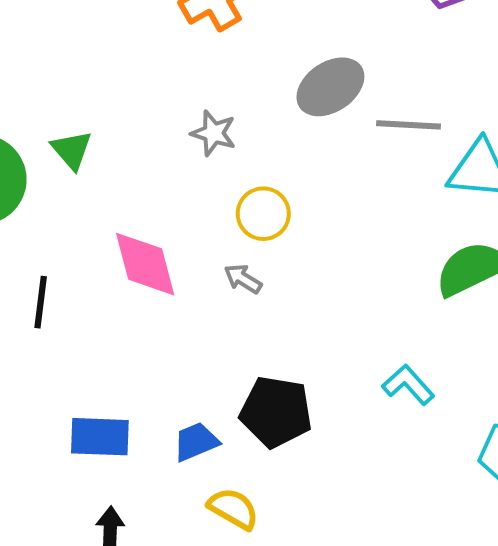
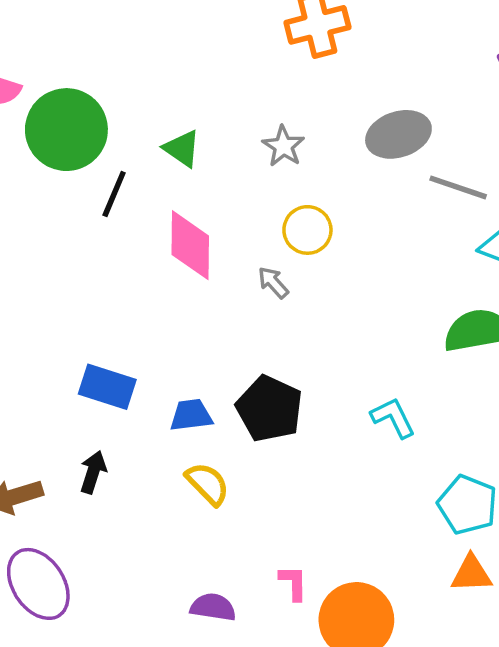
green triangle: (72, 150) -> (182, 149), moved, turned -30
black line: (41, 302) -> (114, 194), moved

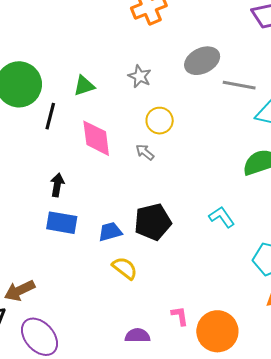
green triangle: (182, 149) -> (84, 86), turned -45
black pentagon: (269, 409) -> (153, 222), turned -30
black arrow: (93, 472) -> (57, 185), moved

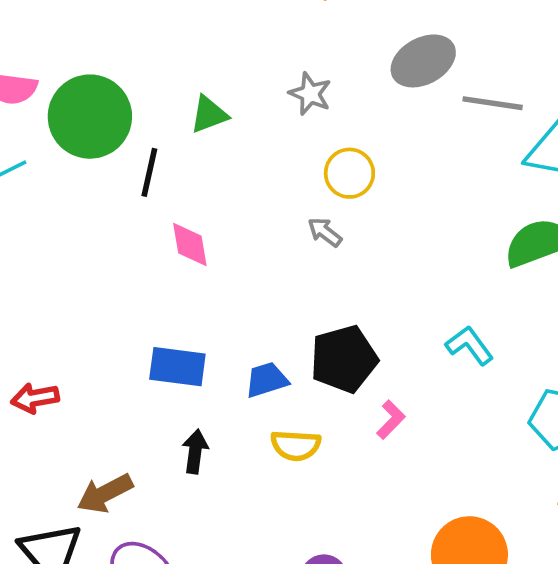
pink diamond: (96, 138) -> (190, 245), moved, size x0.7
black arrow: (57, 185) -> (195, 451), moved
yellow semicircle: (125, 268) -> (296, 445), turned 148
pink L-shape: (180, 316) -> (391, 420), moved, turned 55

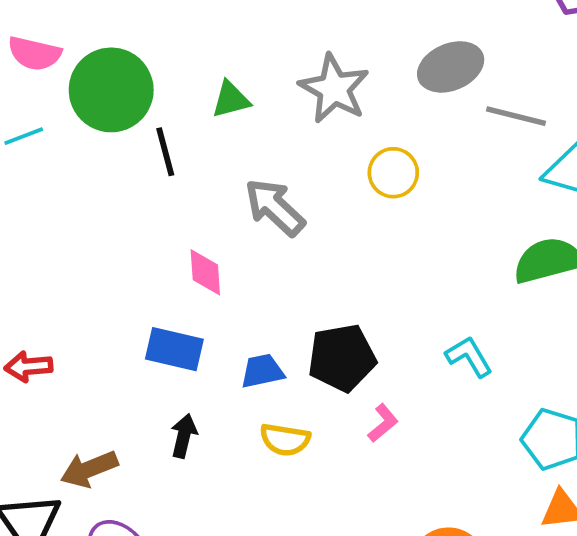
gray star: (310, 94) -> (334, 89), size x1.6
black line: (149, 172) -> (165, 152), turned -33
yellow circle: (349, 173) -> (393, 173), moved
gray arrow: (325, 232) -> (275, 207), moved, size x1.8
pink diamond: (190, 245) -> (205, 272), moved

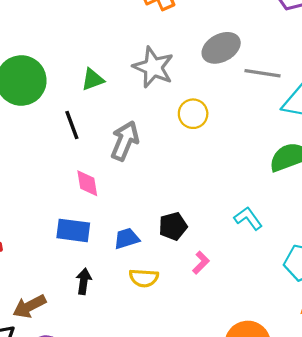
black line: (165, 152) -> (72, 125), moved
gray arrow: (275, 207) -> (125, 141), turned 75
black pentagon: (342, 358) -> (173, 226), size x0.7

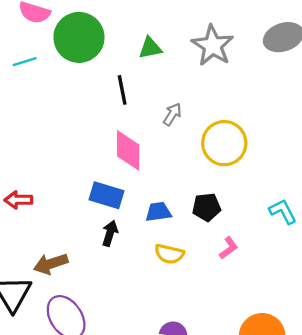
yellow circle: (193, 114) -> (224, 143), moved, size x1.5
gray arrow: (125, 141) -> (172, 114), size x0.6
pink diamond: (87, 183) -> (128, 150), size x1.4
black arrow: (84, 281) -> (110, 233), moved

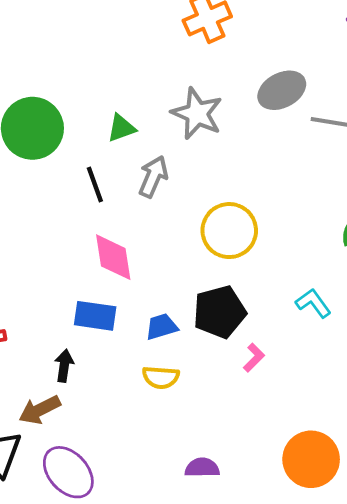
gray arrow: (172, 114) -> (153, 177), moved, size x1.4
black pentagon: (207, 207) -> (219, 312), size x1.5
black arrow: (110, 233) -> (64, 366), moved
yellow semicircle: (169, 254) -> (161, 377), moved

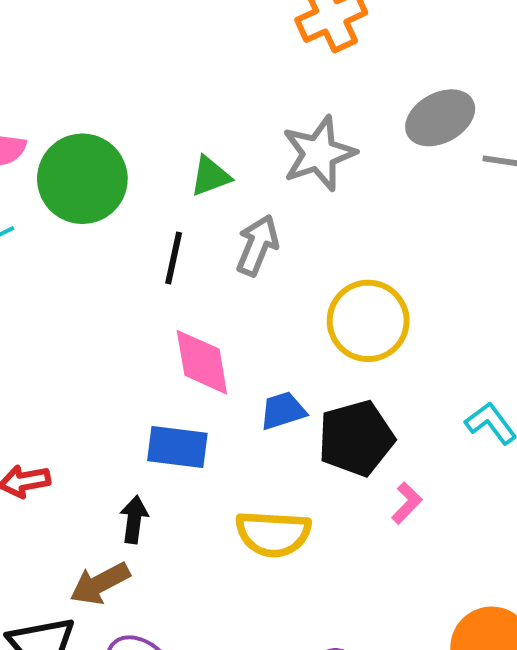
gray star: (197, 114) -> (319, 153), turned 30
black line: (95, 184) -> (174, 258), turned 33
blue trapezoid: (162, 327) -> (283, 411), moved
yellow semicircle: (161, 377) -> (273, 534), size x1.4

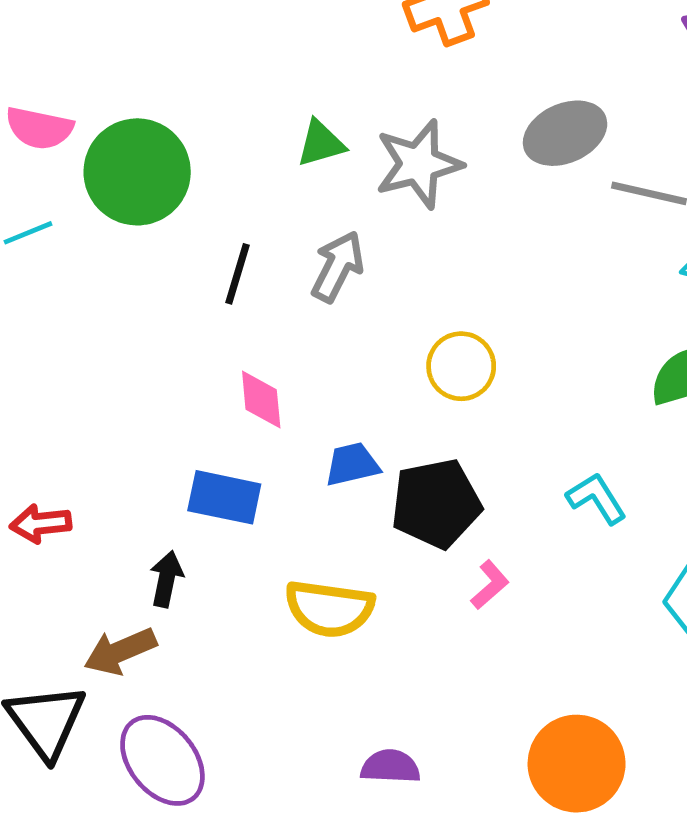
green triangle: (210, 176) -> (321, 143), moved
yellow circle: (368, 321) -> (461, 366), size x0.7
pink diamond: (202, 362) -> (261, 399), size x0.7

